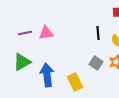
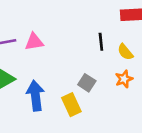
gray square: (96, 63) -> (87, 83), moved

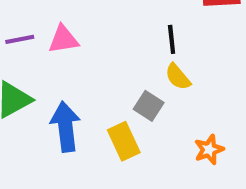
yellow semicircle: (125, 52) -> (178, 77), moved
orange star: (124, 79) -> (209, 150), moved

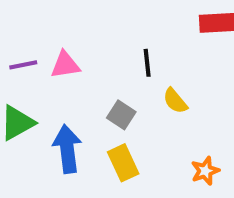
black line: (172, 39) -> (147, 63), moved
gray square: (149, 106) -> (121, 115), moved

